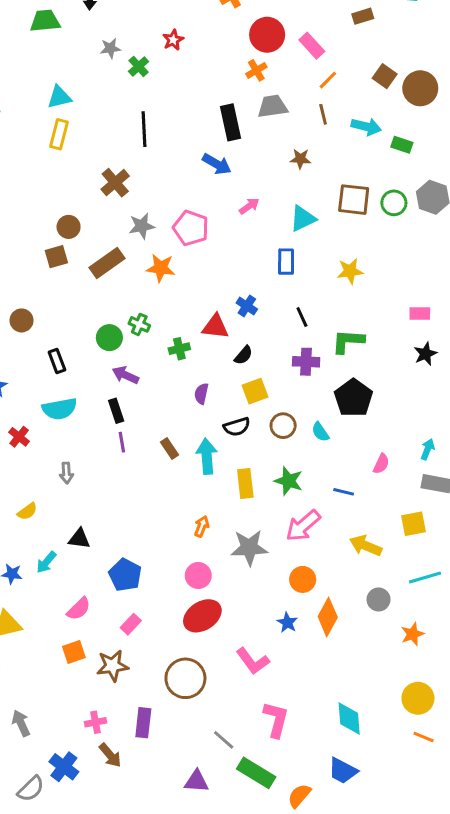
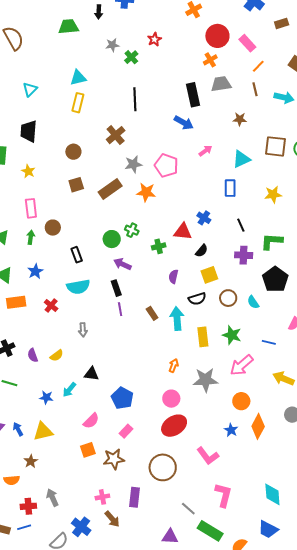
brown circle: (69, 227) -> (73, 152), moved

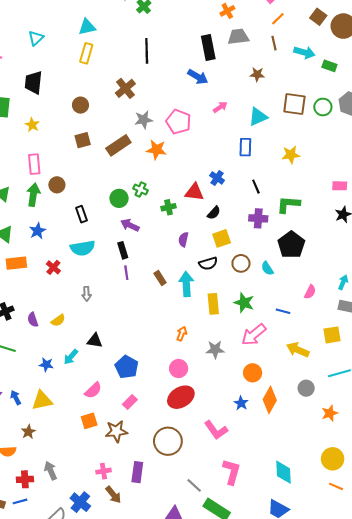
green arrow: (31, 237) -> (33, 195), size x1.5
gray star: (205, 380) -> (215, 349), size x0.7

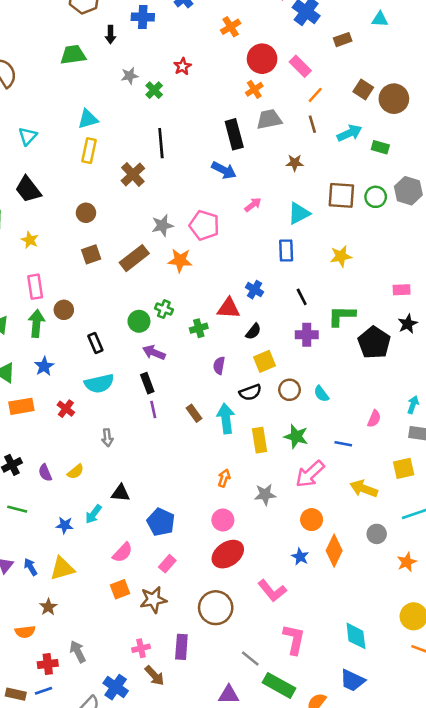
cyan arrow: (304, 52) -> (349, 133), turned -36
black trapezoid: (33, 82) -> (28, 189), turned -40
brown cross: (125, 88) -> (133, 174), moved
black pentagon: (291, 245) -> (374, 343), moved

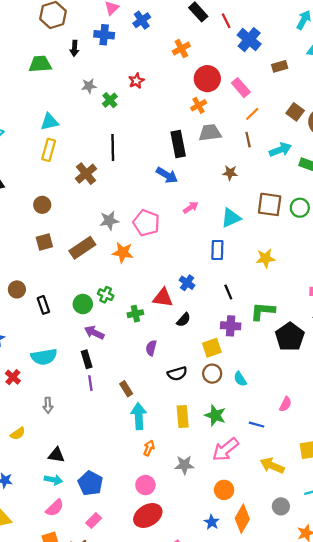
black rectangle: (95, 343) -> (43, 305), moved
yellow square: (264, 361) -> (212, 348), moved
cyan arrow: (226, 419) -> (139, 416), moved
cyan arrow: (93, 514) -> (53, 480), moved, turned -120

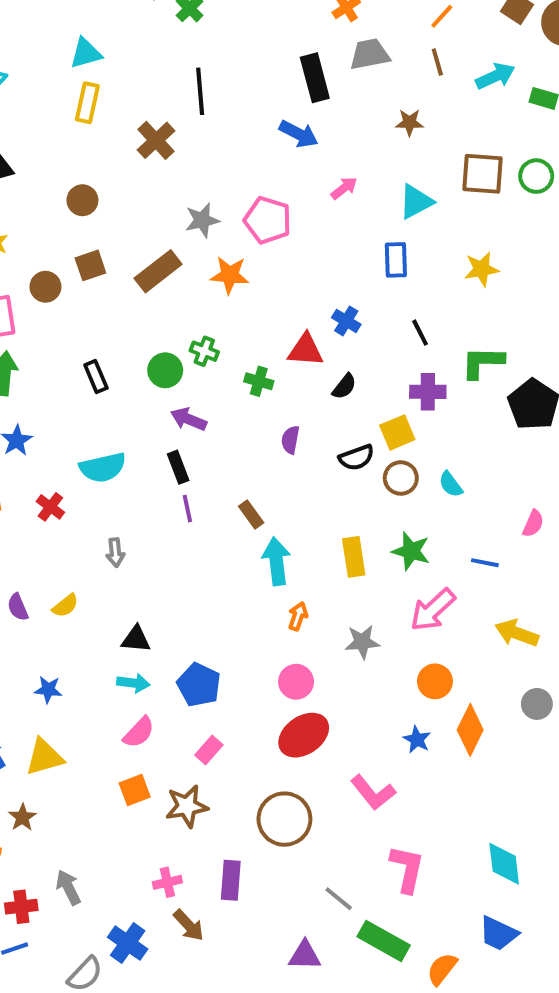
brown circle: (17, 289) -> (45, 287), moved
green cross: (135, 314) -> (259, 381), turned 32
black semicircle: (177, 374) -> (356, 458), moved

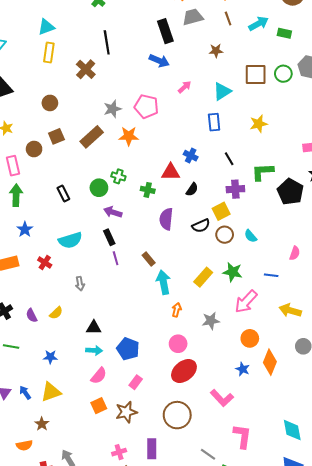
purple semicircle: (290, 440) -> (166, 219), size x1.5
yellow rectangle: (354, 557) -> (203, 277), turned 54

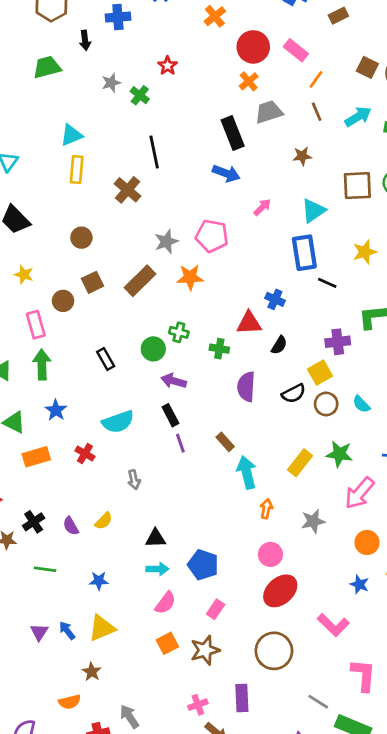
blue rectangle: (214, 122) -> (304, 253), size x1.4
black line: (229, 159) -> (327, 283), moved, turned -32

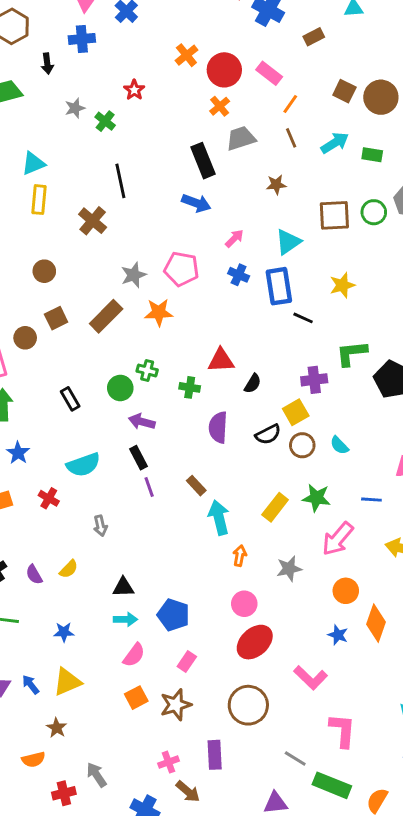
orange cross: (215, 16) -> (186, 55), moved
blue cross: (275, 299) -> (239, 275), moved

